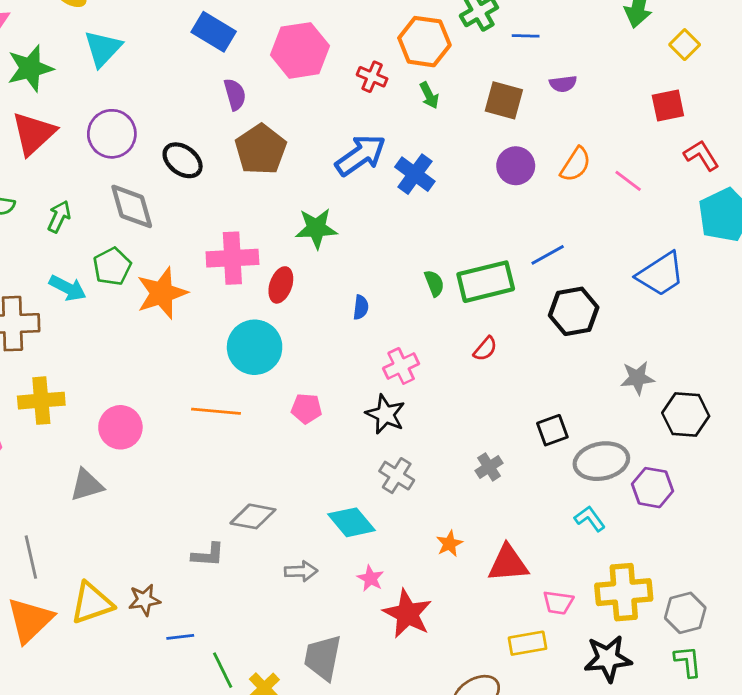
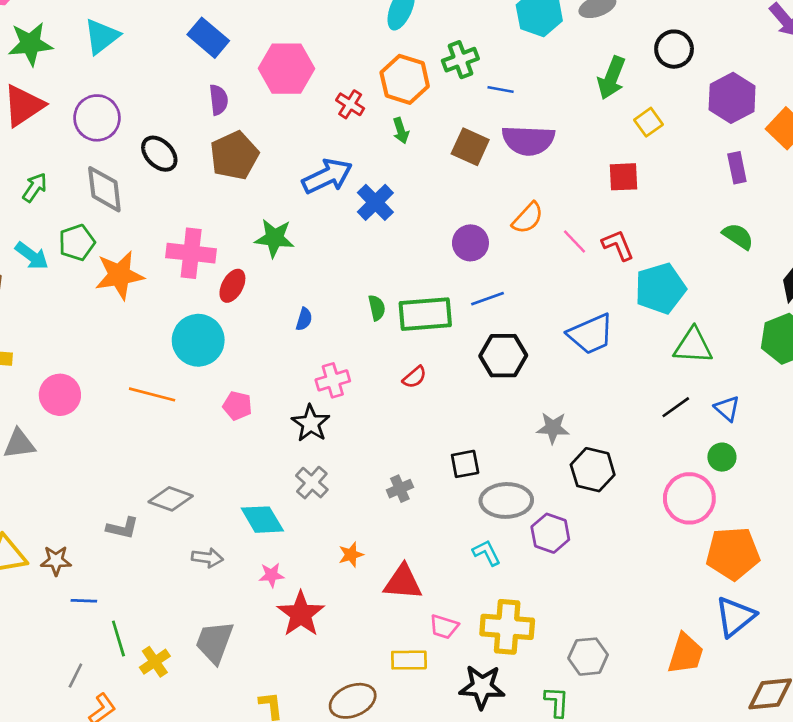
purple semicircle: (563, 84) -> (528, 140), size x2.0
red L-shape: (701, 155) -> (618, 245), moved
purple circle: (516, 166) -> (470, 243), moved
pink star: (370, 578) -> (271, 575), turned 30
gray hexagon: (685, 613) -> (588, 657), moved

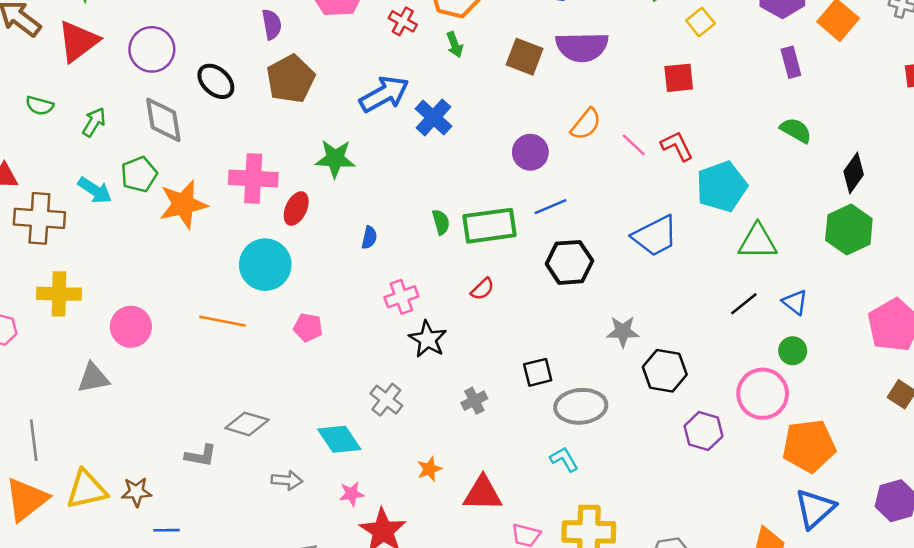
black star: (311, 423) -> (428, 339), moved
purple hexagon: (550, 533) -> (704, 431), moved

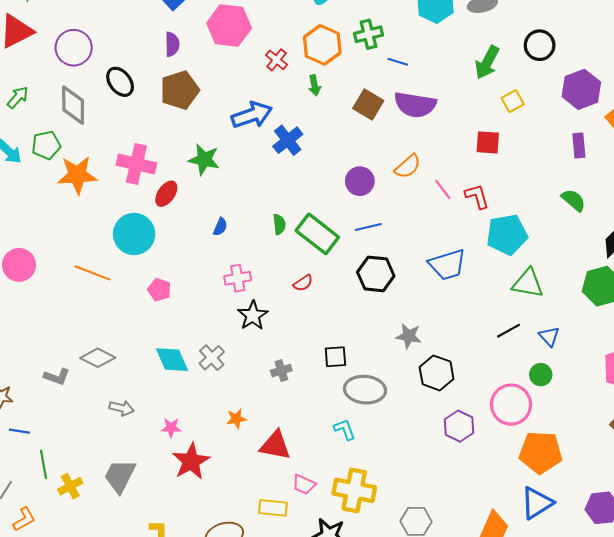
green rectangle: (490, 226) -> (317, 234), turned 36
cyan diamond: (339, 439) -> (172, 360), moved

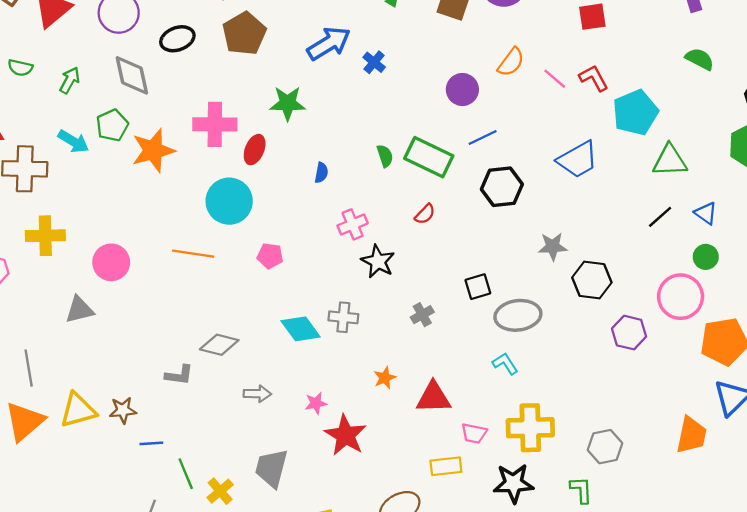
black ellipse: (120, 82) -> (177, 39), turned -60
blue cross: (288, 140) -> (374, 62), size x0.7
gray cross: (212, 358) -> (343, 317), turned -30

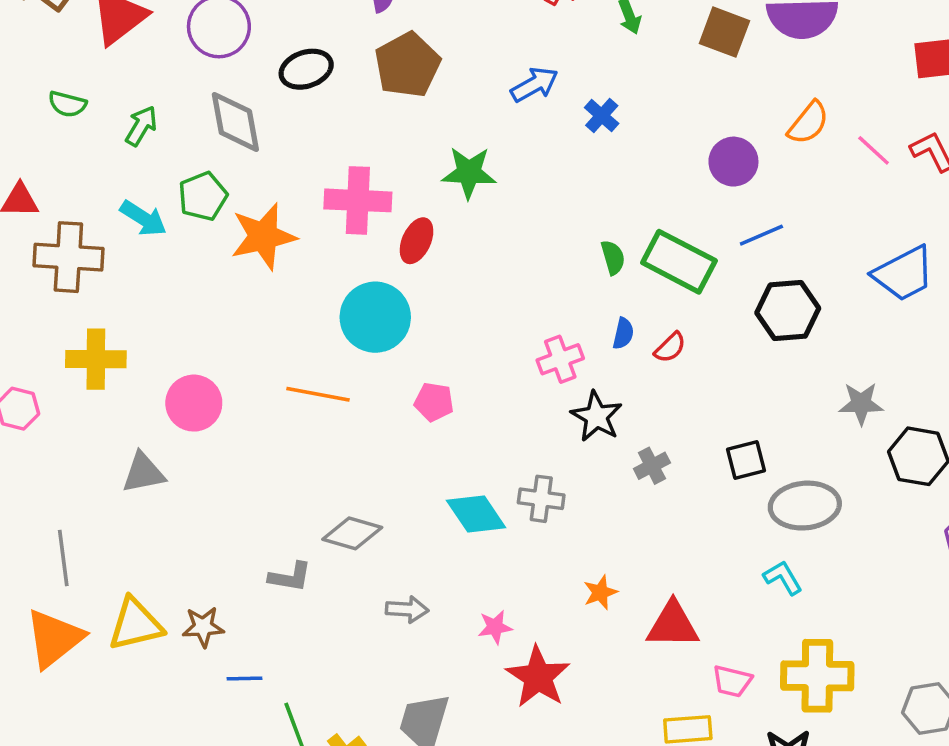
blue arrow: (329, 43) -> (535, 85), size x0.7
blue semicircle: (321, 173) -> (623, 333), moved
gray cross: (422, 315) -> (652, 466), moved

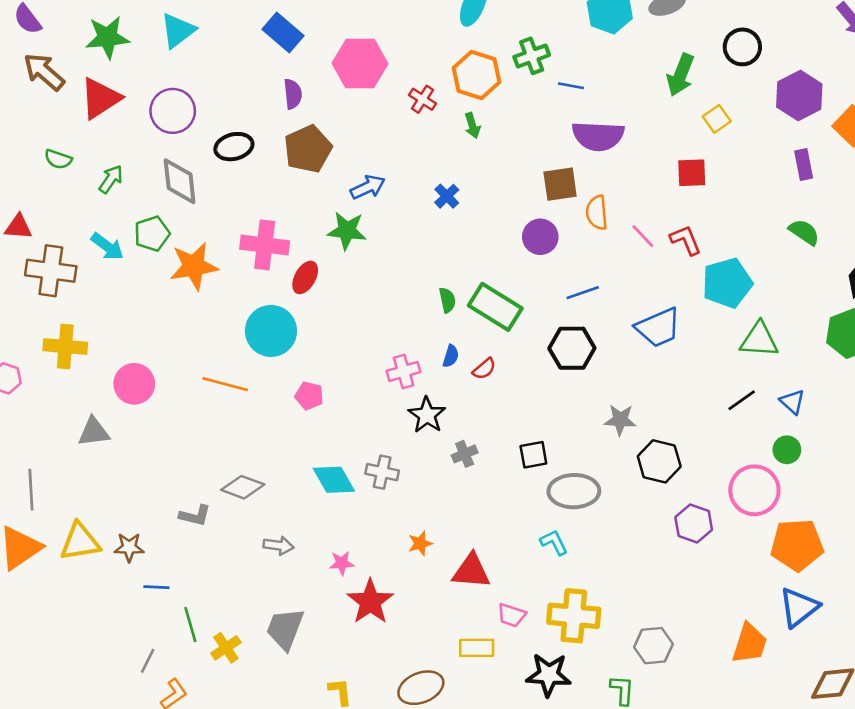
brown square: (724, 32) -> (560, 184), moved, turned -33
blue arrow: (535, 85) -> (368, 187), moved
orange semicircle: (808, 123) -> (597, 213), turned 132
blue line: (761, 235) -> (583, 293), moved

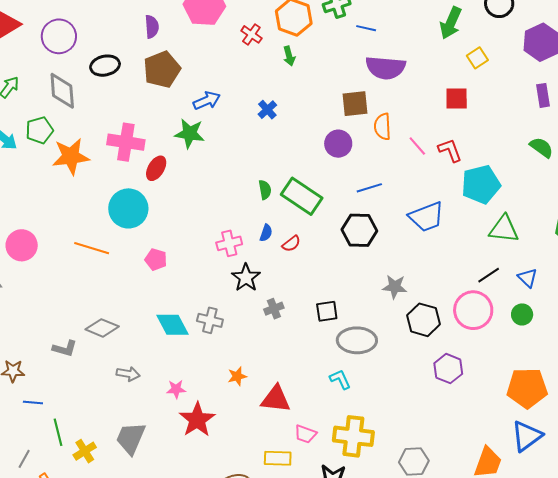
pink circle: (754, 490) -> (473, 310), moved

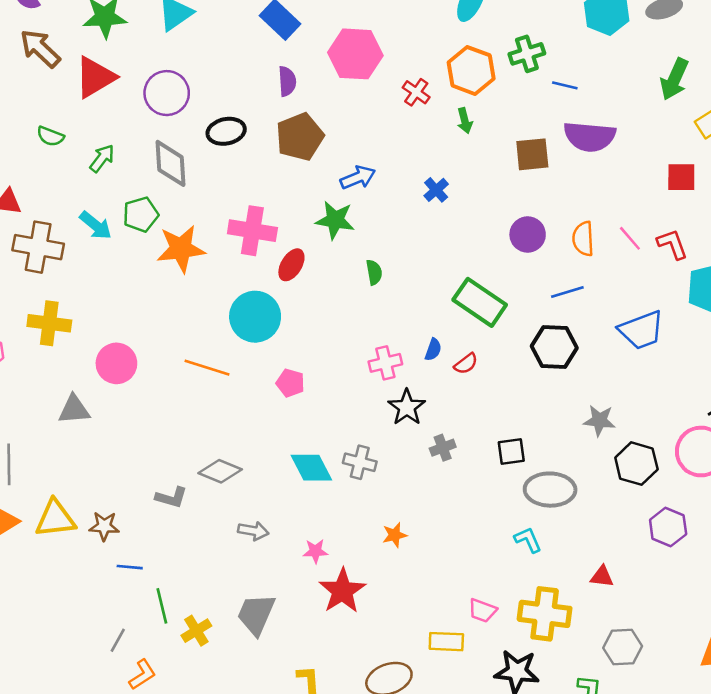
brown square: (355, 104) -> (532, 154), moved
orange semicircle: (383, 127) -> (583, 239), moved
green semicircle: (265, 190) -> (374, 272), moved
red triangle: (276, 399) -> (602, 577), moved, size x0.6

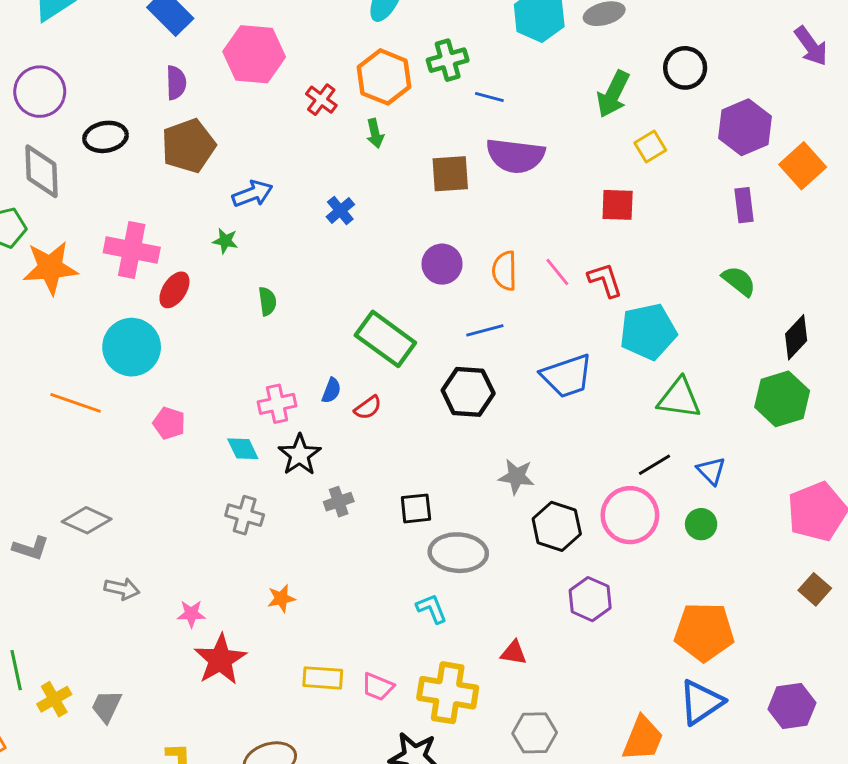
green star: (335, 220) -> (225, 241), size x0.6
cyan diamond: (311, 468) -> (243, 449), moved, size x0.7
gray trapezoid: (256, 614) -> (106, 706), moved, size x0.7
yellow rectangle: (446, 642) -> (323, 678), moved

